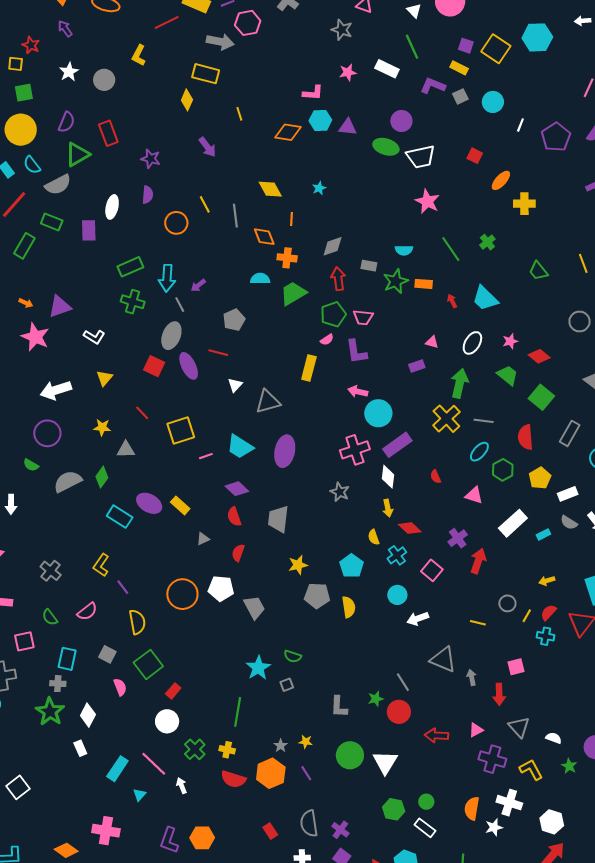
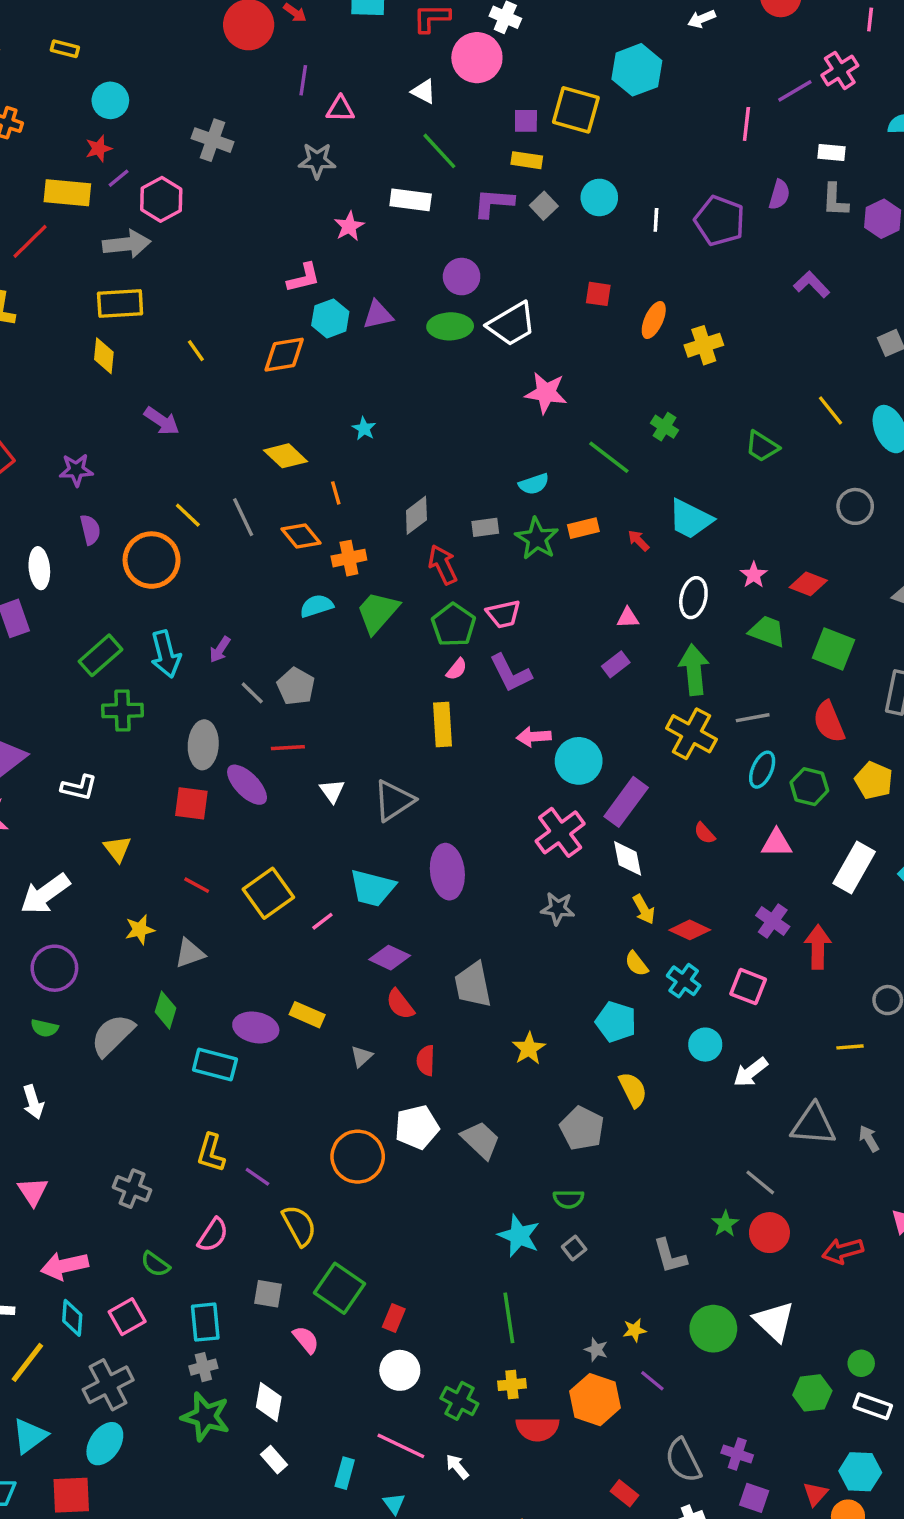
orange circle: (176, 223) -> (152, 560), size x1.4
gray line: (180, 305) -> (252, 693), moved
gray pentagon: (317, 596) -> (582, 1128), moved, turned -30
cyan rectangle: (117, 769) -> (345, 1473), size x0.7

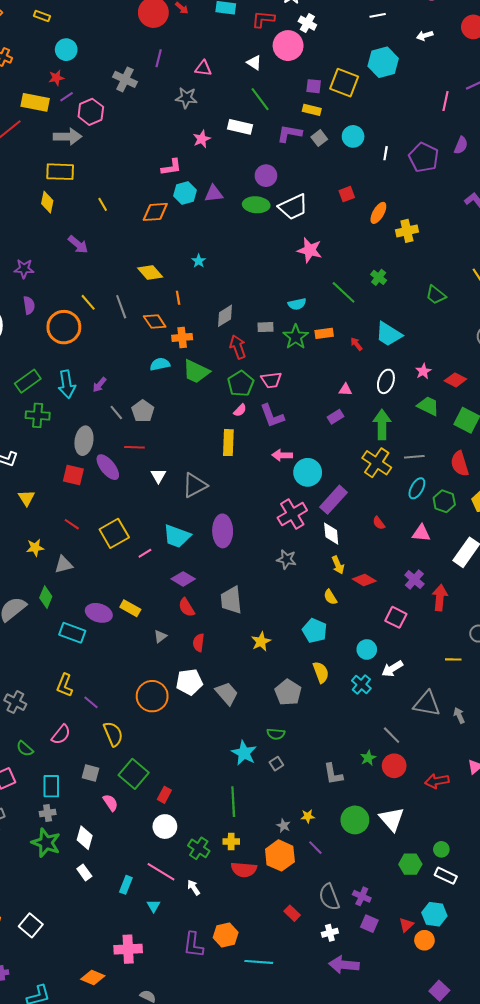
purple line: (303, 80) -> (159, 58), moved
red square: (598, 294) -> (347, 194), turned -35
green trapezoid: (378, 612) -> (196, 372), turned -112
cyan cross: (684, 981) -> (361, 685), moved

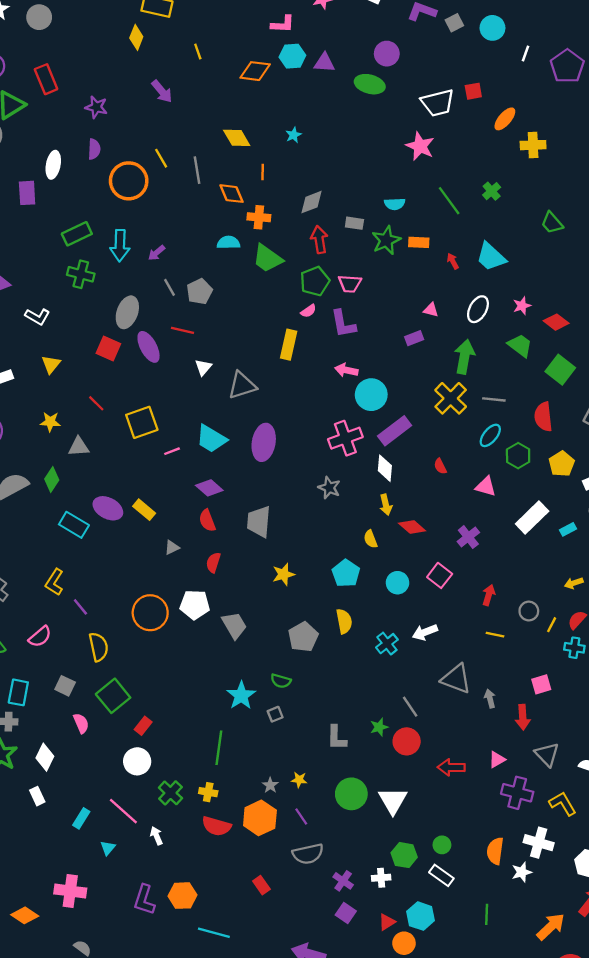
white trapezoid: (293, 207) -> (438, 103), moved
red arrow: (440, 598) -> (489, 595), moved, size x0.7
cyan circle: (367, 649) -> (397, 583), moved
gray semicircle: (329, 897) -> (308, 854), moved, turned -92
white cross: (330, 933) -> (381, 878), moved

